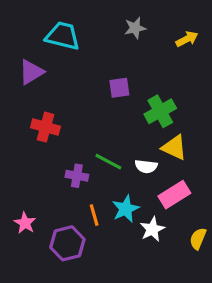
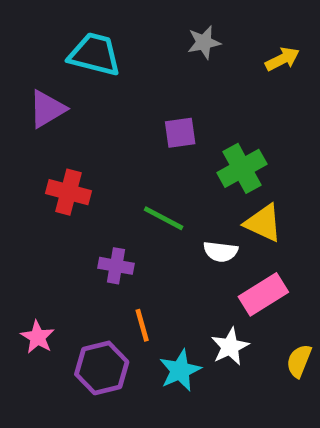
green line: (108, 162) -> (164, 218), moved
cyan star: (126, 209) -> (180, 370), moved

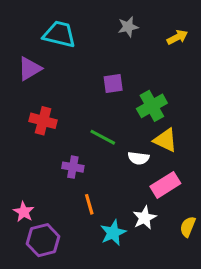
purple hexagon: (102, 368) -> (43, 240), moved

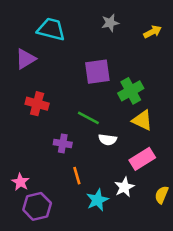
purple square: (113, 83) -> (97, 72), size x1.5
white semicircle: (139, 158) -> (108, 140), moved

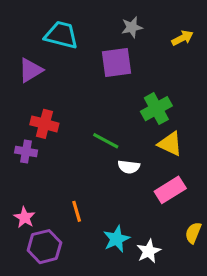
purple square: (97, 72) -> (117, 63), moved
purple cross: (63, 143) -> (26, 151), moved
orange line: (77, 176) -> (77, 211), moved
white star: (124, 187) -> (149, 251), moved

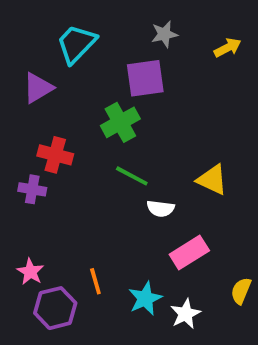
cyan trapezoid: (61, 35) -> (76, 44), turned -60
green cross: (156, 109) -> (120, 122), moved
pink rectangle: (170, 190) -> (189, 253), moved
orange line: (77, 211) -> (95, 281), moved

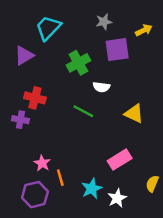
purple square: (145, 78) -> (117, 50), moved
green cross: (120, 122) -> (78, 63), moved
white semicircle: (161, 209) -> (101, 87), moved
pink star: (30, 272) -> (42, 163), moved

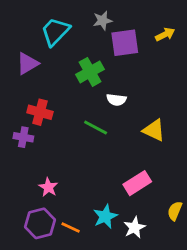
gray star: (104, 22) -> (103, 21), moved
purple square: (117, 50) -> (125, 43), moved
orange line: (60, 178) -> (71, 228), moved, turned -49

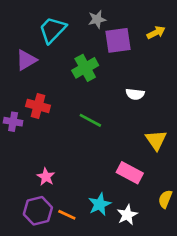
white semicircle: (116, 100) -> (135, 94), moved
yellow triangle: (154, 130) -> (156, 140), moved, turned 30
purple cross: (23, 137) -> (13, 122), moved
pink rectangle: (137, 183) -> (130, 173), turned 60

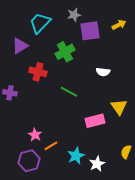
red cross: (38, 106) -> (38, 72), moved
pink rectangle: (130, 173) -> (95, 121), moved, turned -42
orange line: (67, 215) -> (51, 146), moved, turned -56

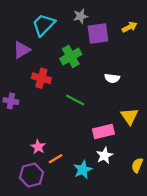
white star: (97, 164) -> (105, 155), moved

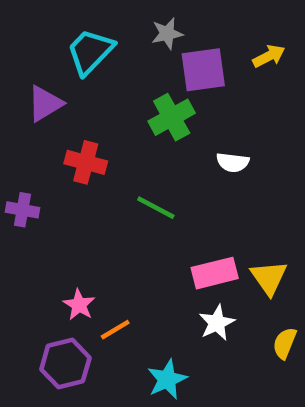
green cross: (71, 56) -> (172, 117), moved
yellow triangle: (130, 116) -> (269, 278), moved
cyan star: (83, 170) -> (167, 379), moved

